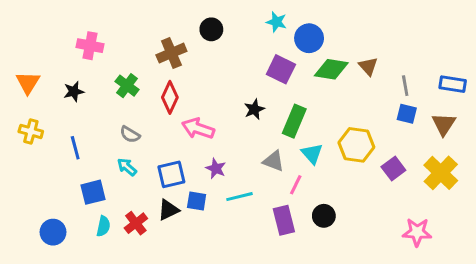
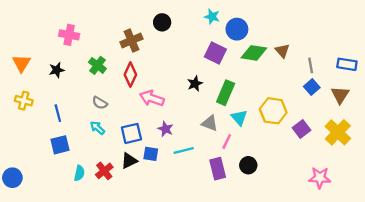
blue square: (407, 114) -> (312, 87), turned 35
blue square: (93, 192) -> (60, 145), moved
blue circle: (53, 232) -> (12, 178), moved

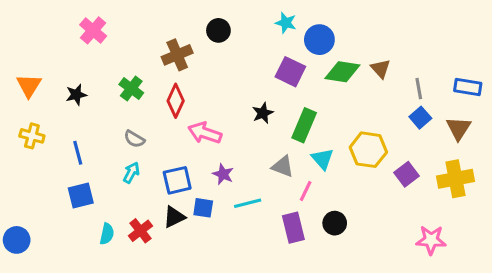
pink cross: (69, 35) -> (93, 30), moved, turned 30
cyan arrow: (97, 128) -> (131, 173), turned 77
yellow cross: (338, 132) -> (456, 179), turned 35

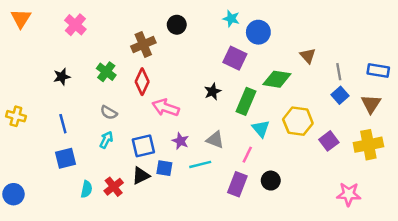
green diamond: (342, 72) -> (277, 79), moved
orange triangle: (29, 85) -> (21, 19), moved
yellow cross: (32, 136) -> (16, 116), moved
gray triangle: (283, 167) -> (215, 140), moved
purple rectangle: (293, 228) -> (237, 184), turned 35

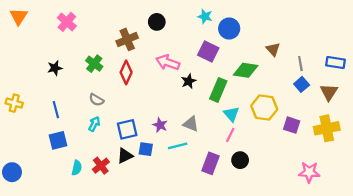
pink arrow: (166, 108) -> (168, 63), moved
purple square: (329, 141) -> (292, 125), turned -35
pink line: (247, 155) -> (230, 135), moved

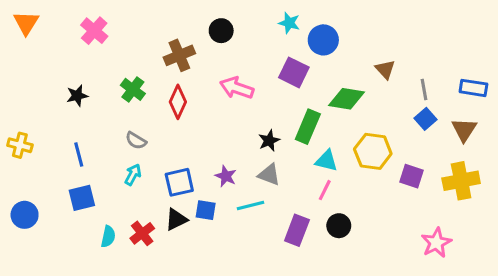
black star: (189, 81) -> (269, 141), moved
cyan triangle: (231, 114) -> (326, 161), turned -35
blue circle: (12, 172) -> (25, 215), moved
pink star: (309, 172) -> (436, 243), turned -30

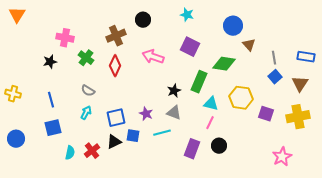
pink cross: (94, 31) -> (65, 38), moved, turned -30
blue circle: (323, 40) -> (233, 26), moved

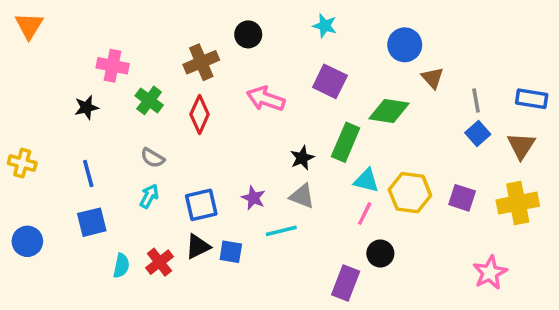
yellow hexagon: (241, 98) -> (410, 193), moved
blue square: (133, 136) -> (231, 252), moved
purple rectangle: (192, 149) -> (346, 283), moved

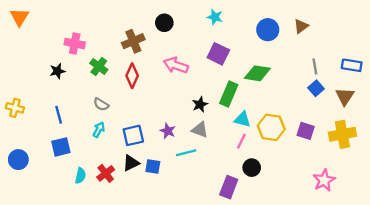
brown triangle: (433, 78) -> (301, 26), moved, turned 35

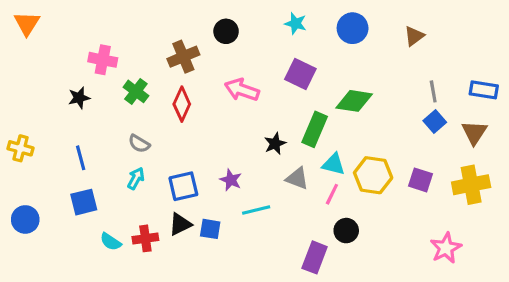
blue circle: (268, 30) -> (353, 28), moved
gray triangle: (200, 130) -> (297, 178), moved
red cross: (106, 173) -> (145, 238), turned 30
cyan semicircle: (80, 176) -> (111, 242), turned 112

